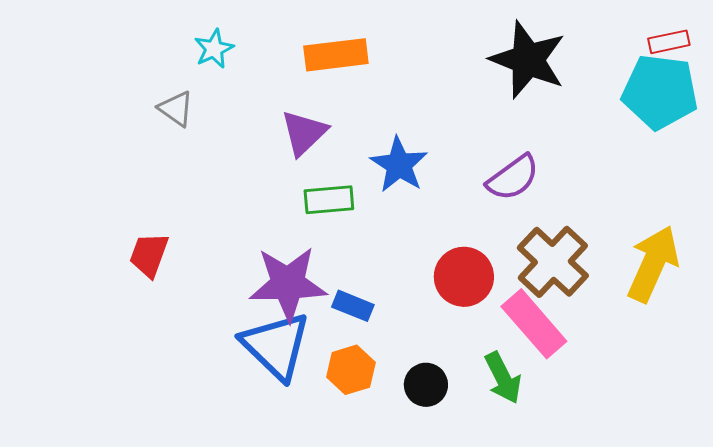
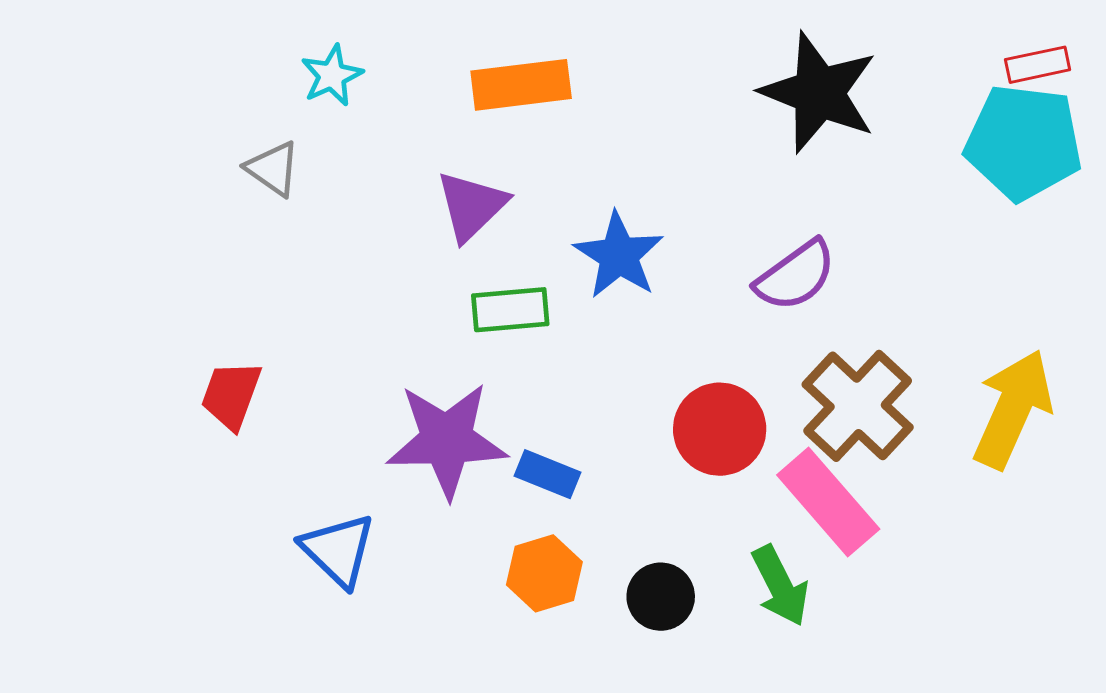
blue triangle: (276, 346) -> (338, 550), moved, size x0.7

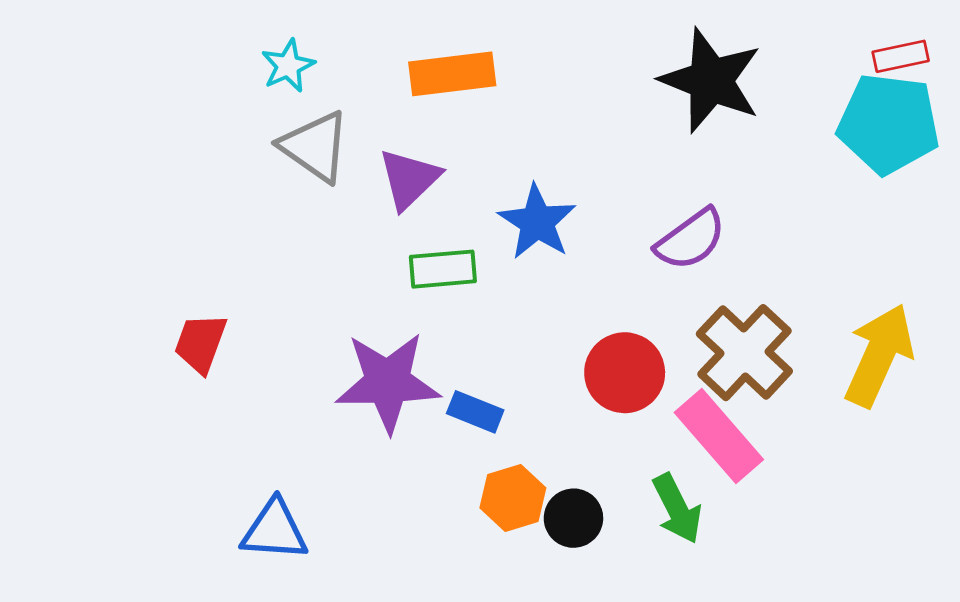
gray triangle: (273, 169) -> (315, 147), moved, size x1.5
blue triangle: (338, 550) -> (275, 530), moved, turned -40
orange hexagon: (544, 573) -> (513, 498), moved

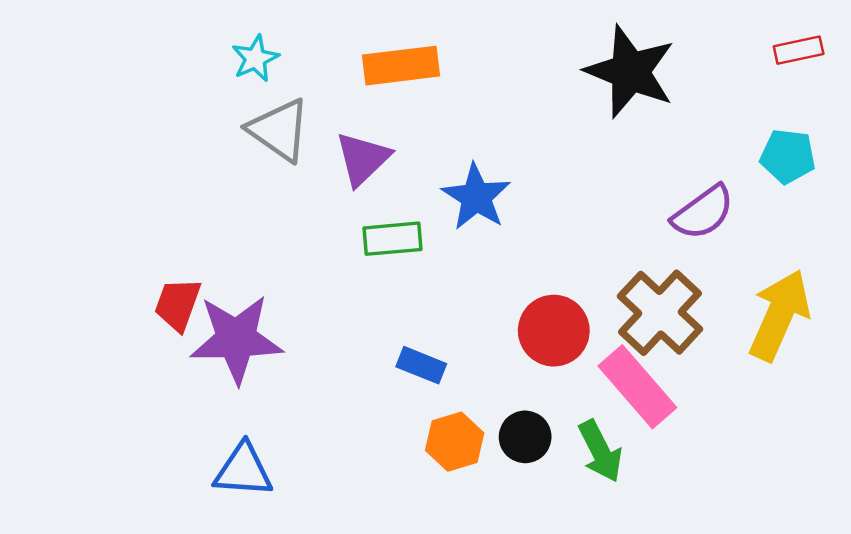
cyan pentagon: (889, 124) -> (788, 156), moved, size x0.6
purple semicircle: (691, 239) -> (703, 212), moved
purple star: (388, 382) -> (236, 339), moved
black circle: (573, 518) -> (525, 437), moved

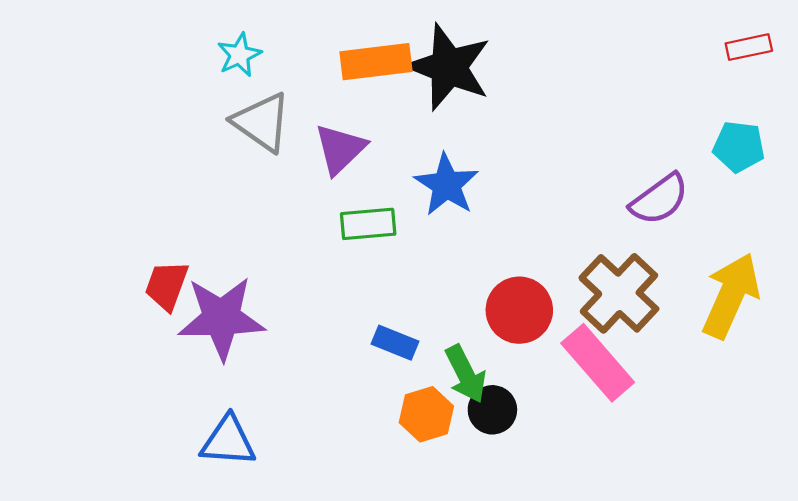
black star: (630, 72) -> (449, 67), moved
green arrow: (600, 451) -> (466, 374), moved

